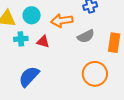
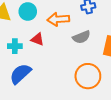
cyan cross: (21, 39) -> (15, 46), moved

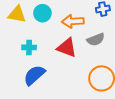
red triangle: (37, 39) -> (67, 48), moved, size x1.5

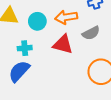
cyan circle: (42, 13) -> (37, 21), moved
blue semicircle: (34, 75) -> (19, 71), moved

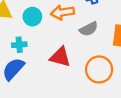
red triangle: (63, 44) -> (60, 57), moved

